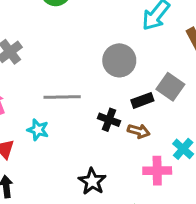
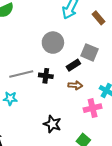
black cross: (109, 120) -> (46, 76), moved

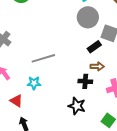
gray circle: (53, 43) -> (88, 17), moved
black cross: (46, 76) -> (85, 81), moved

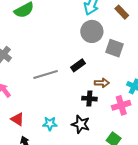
black rectangle: (94, 47) -> (78, 65), moved
cyan star: (34, 83) -> (50, 124), moved

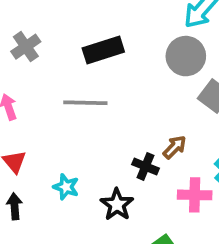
black rectangle: (78, 65) -> (103, 50), moved, size x1.5
brown arrow: (102, 83) -> (175, 147), turned -64

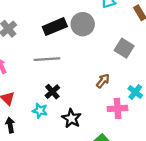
gray circle: (186, 56) -> (83, 24), moved
black cross: (145, 166) -> (52, 92), moved, turned 32

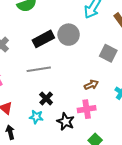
brown arrow: (103, 81) -> (91, 85), turned 32
pink cross: (118, 108) -> (87, 109), moved

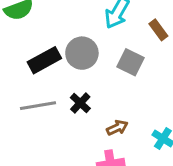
gray square: (108, 53) -> (131, 62), moved
black cross: (46, 99) -> (80, 103), moved

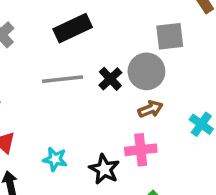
gray circle: (82, 53) -> (146, 71), moved
gray square: (131, 62) -> (170, 36), turned -36

